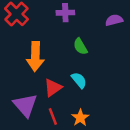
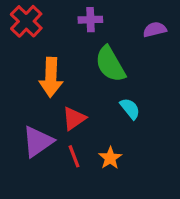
green semicircle: (80, 46) -> (110, 64), size x1.6
cyan semicircle: (79, 80) -> (130, 109), moved
purple triangle: (25, 105) -> (38, 142), turned 36

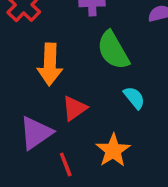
red line: (74, 156) -> (66, 164), moved
orange star: (110, 158) -> (113, 150), size x1.4

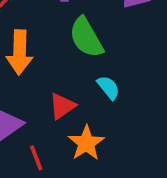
red triangle: (74, 108) -> (62, 106), moved

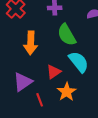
cyan semicircle: (108, 88) -> (79, 62), size x1.6

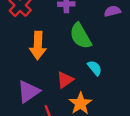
cyan semicircle: (79, 62) -> (95, 68), size x0.6

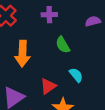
green semicircle: (80, 36) -> (63, 45), size x0.7

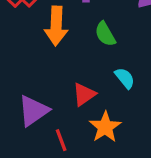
orange arrow: (22, 54) -> (56, 26), moved

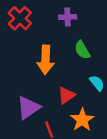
orange arrow: (56, 26) -> (46, 60), moved

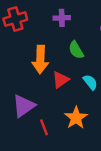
red cross: (20, 18) -> (15, 19), turned 30
red triangle: (66, 95) -> (61, 80), moved

